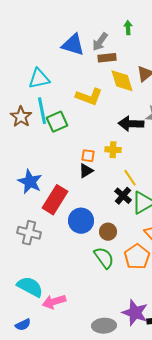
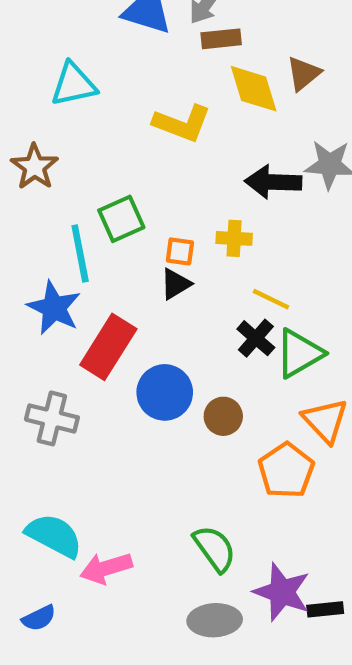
cyan line: (42, 111) -> (80, 254), moved
green square: (57, 122) -> (121, 219), moved
yellow line: (130, 178) -> (271, 299), turned -30
green semicircle: (104, 258) -> (215, 549), moved

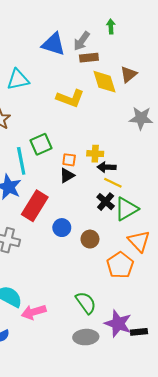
black arrow: (273, 182) -> (107, 167), moved, size x0.7
blue circle: (165, 392) -> (62, 228), size x0.7

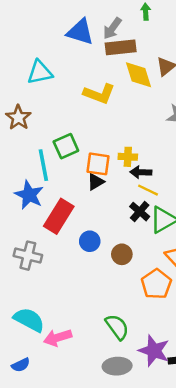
brown rectangle: (89, 58) -> (121, 47), size x1.4
orange square: (69, 160) -> (98, 164), size x1.5

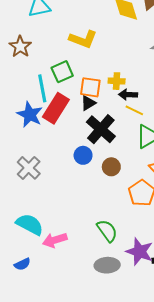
yellow L-shape: (99, 94) -> (83, 39), moved
black cross: (140, 212) -> (101, 129), moved, size x1.6
red rectangle: (59, 216) -> (56, 108), moved
gray cross: (28, 256) -> (29, 168), turned 30

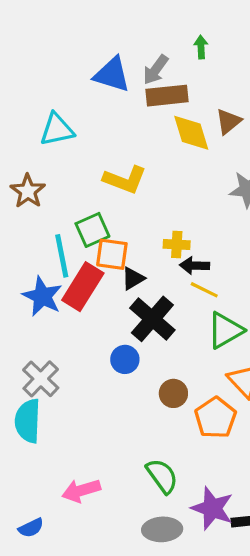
orange square: (90, 87) -> (112, 254), moved
brown circle: (111, 167) -> (173, 393), moved
cyan semicircle: (30, 224) -> (28, 421), moved, turned -116

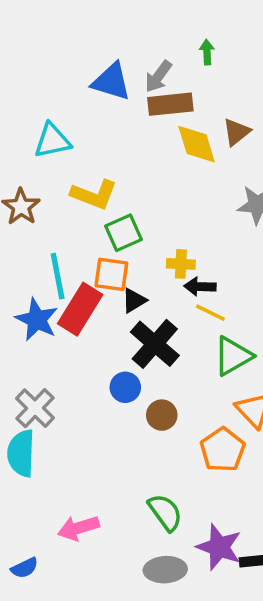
yellow L-shape: (125, 180) -> (94, 195), moved
green square: (92, 230) -> (124, 233), moved
brown circle: (173, 393) -> (162, 415), moved

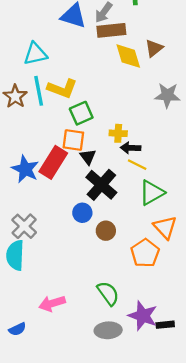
cyan line: (58, 276) -> (39, 91), moved
black triangle: (134, 300) -> (88, 157), turned -36

